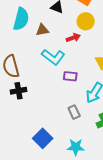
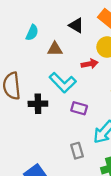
cyan semicircle: (21, 19) -> (32, 33), size x0.6
black cross: (19, 91) -> (38, 104), moved

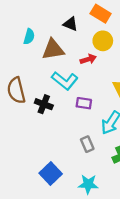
brown triangle: (55, 49) -> (53, 50), size x1.5
black cross: (38, 104) -> (44, 104), turned 30

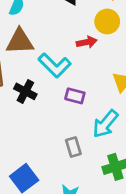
brown triangle: (53, 50) -> (20, 42), moved

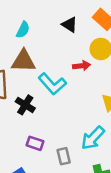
purple rectangle: (75, 96) -> (35, 143), moved

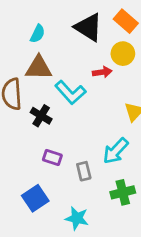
black triangle: (70, 25) -> (88, 27), size x1.6

